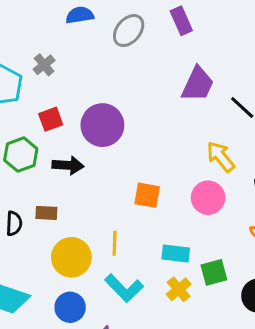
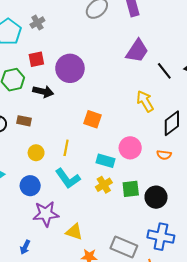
pink circle: (208, 198) -> (130, 148), moved
yellow circle: (71, 257) -> (36, 153), size x0.6
green square: (214, 272) -> (131, 189), moved

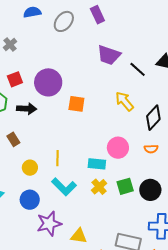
purple trapezoid: (137, 51) -> (109, 55), turned 85
orange square: (92, 119) -> (76, 104), moved
brown rectangle: (24, 121) -> (13, 139), turned 56

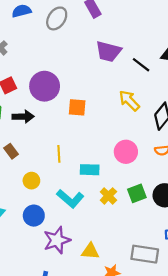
yellow line: (57, 158) -> (59, 154), moved
cyan rectangle: (97, 164) -> (90, 170), moved

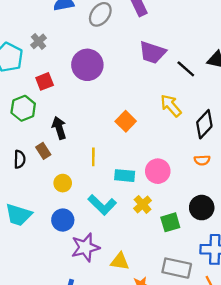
purple circle: (45, 86) -> (87, 65), moved
orange square: (77, 107) -> (126, 121), moved, turned 36
black arrow: (23, 117) -> (59, 128), moved, turned -110
pink circle: (126, 152) -> (158, 171), moved
green square: (137, 193) -> (170, 222), moved

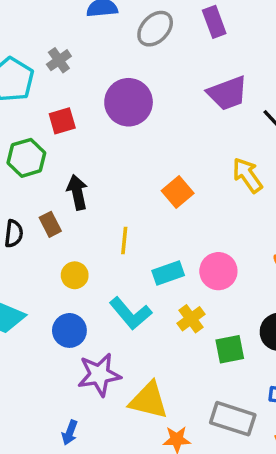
purple trapezoid: (152, 53) -> (227, 93), turned -44
cyan rectangle: (125, 176) -> (168, 273), turned -30
yellow triangle: (120, 261) -> (149, 400), size x1.4

